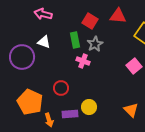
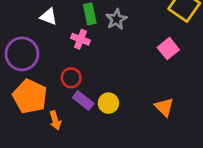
purple circle: (22, 57) -> (22, 54), moved
pink cross: (83, 61) -> (80, 39), moved
purple rectangle: (70, 114) -> (83, 100), moved, turned 42

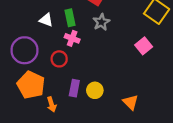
green rectangle: (90, 14) -> (70, 18), moved
red circle: (71, 78) -> (59, 59), moved
purple rectangle: (83, 100) -> (74, 88), turned 63
orange triangle: (164, 107) -> (131, 102), moved

